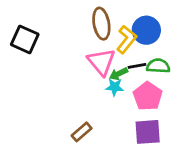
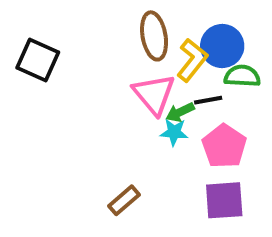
green semicircle: (158, 66) -> (242, 76), moved

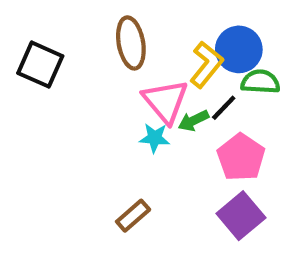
brown ellipse: (154, 36) -> (131, 43), moved
black line: (208, 100) -> (224, 108), turned -36
cyan star: (174, 132) -> (155, 138), moved
purple square: (224, 200) -> (241, 216), turned -36

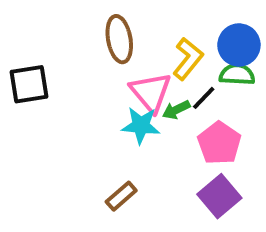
blue circle: (239, 49) -> (239, 45), moved
black square: (40, 65) -> (29, 84), moved, turned -33
cyan star: (155, 138) -> (141, 125), size x1.4

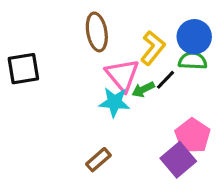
pink pentagon: (219, 143) -> (193, 136), moved

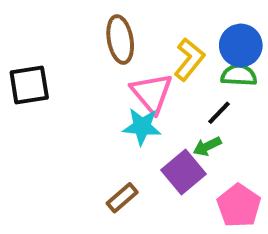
black line: (165, 80) -> (219, 113), moved
green arrow: (143, 89) -> (207, 146), moved
pink pentagon: (193, 136) -> (239, 206), moved
purple square: (178, 160) -> (183, 172), moved

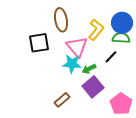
black square: (29, 85) -> (39, 43), moved
green arrow: (207, 146) -> (89, 69), moved

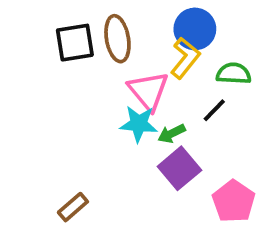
blue circle: (122, 23) -> (195, 29), moved
black square: (39, 43) -> (75, 43), moved
brown rectangle: (62, 100) -> (73, 207), moved

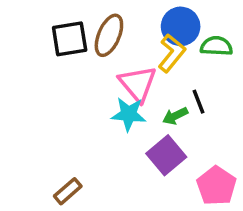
brown ellipse: (117, 39) -> (109, 35), turned 33
green semicircle: (234, 74) -> (216, 46), moved
black line: (214, 110) -> (199, 102), turned -65
green arrow: (172, 134) -> (175, 116), moved

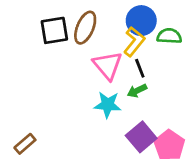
black line: (199, 102) -> (140, 68), moved
cyan star: (129, 114) -> (108, 105), moved
purple square: (166, 155) -> (141, 137), moved
brown rectangle: (68, 191) -> (25, 144), moved

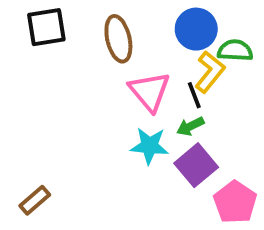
brown ellipse: (85, 28) -> (118, 39), turned -36
black square: (54, 30) -> (46, 27), moved
yellow L-shape: (134, 42) -> (210, 72), moved
purple square: (141, 137) -> (196, 165), moved

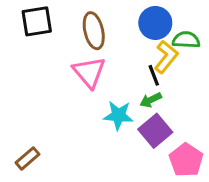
pink triangle: (150, 91) -> (89, 72), moved

